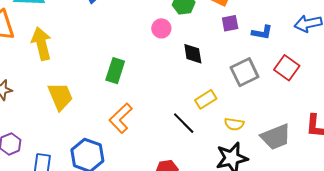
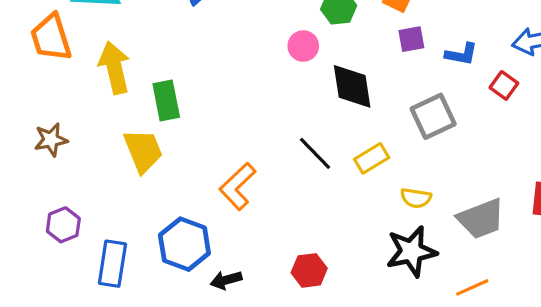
black diamond: (193, 54) -> (352, 86), size x1.4
red square: (287, 68) -> (504, 85), moved, size x0.7
green rectangle: (115, 71) -> (166, 101), moved, turned -30
black line: (184, 123) -> (315, 153), moved

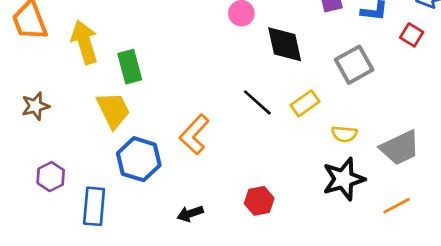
blue hexagon: (184, 244) -> (139, 159), moved

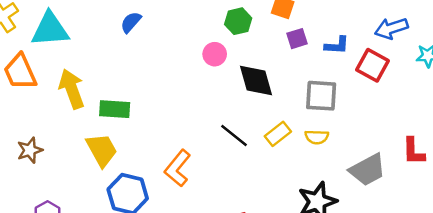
red square: (412, 35) -> (373, 65), size x1.5
gray square: (354, 65) -> (321, 96), turned 36
green rectangle: (130, 67) -> (115, 109), turned -68
yellow semicircle: (344, 134) -> (317, 137), moved

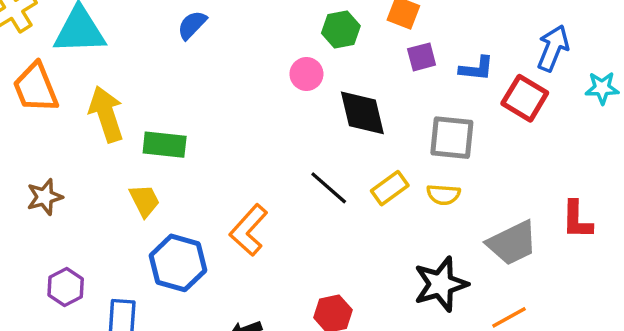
blue arrow: (391, 28) -> (553, 48), turned 128
yellow trapezoid: (102, 150) -> (144, 201), size x0.7

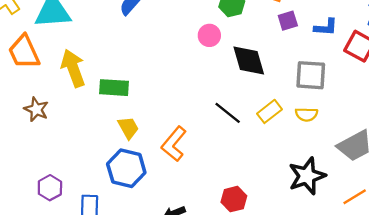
brown star: (45, 197) -> (36, 109), moved, turned -30
yellow trapezoid: (144, 201) -> (128, 128), moved

